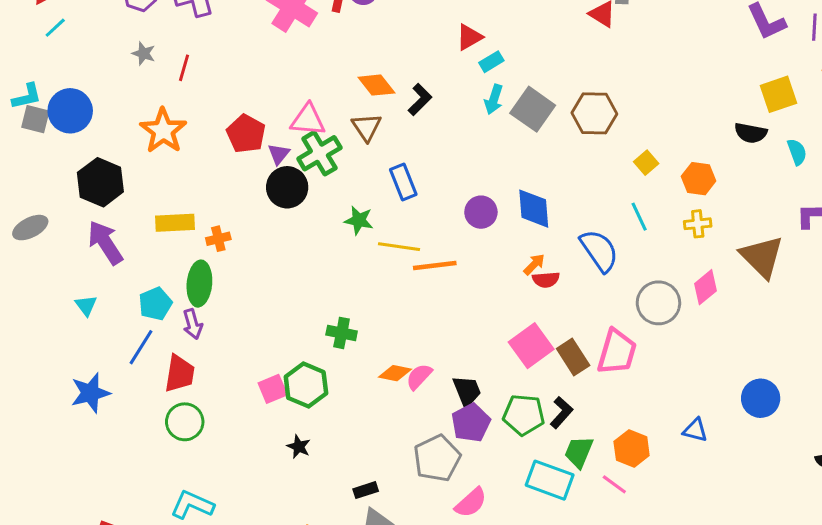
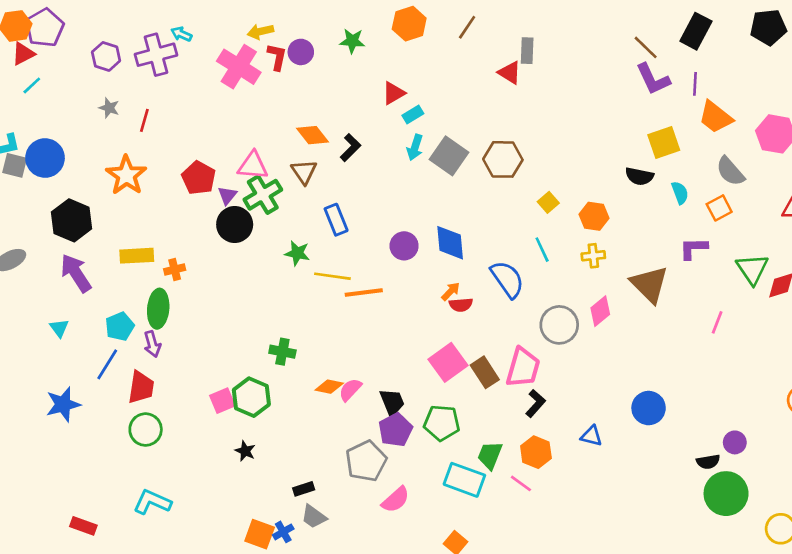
black L-shape: (561, 412) -> (535, 403), moved

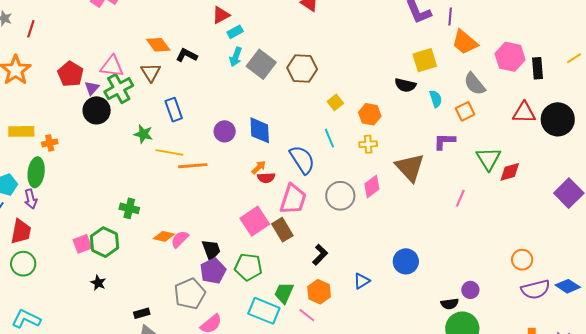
black L-shape: (350, 148) -> (187, 55), turned -110
pink trapezoid: (523, 368) -> (293, 199), moved
blue triangle: (591, 436) -> (362, 281), turned -48

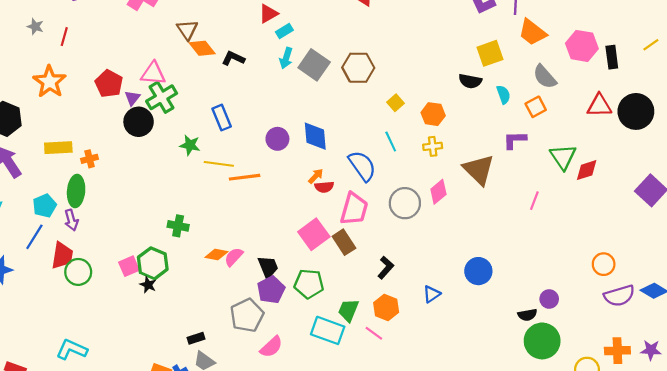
brown triangle: (151, 72) -> (187, 30), moved
green circle: (23, 264) -> (78, 272), moved
black star: (98, 283) -> (148, 285), moved

